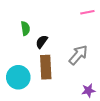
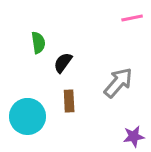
brown rectangle: (46, 67) -> (69, 101), size x0.6

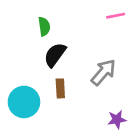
green semicircle: (38, 43) -> (44, 26), moved
black semicircle: (63, 63) -> (55, 55), size x1.4

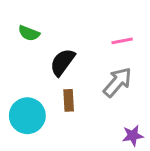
pink line: (116, 16) -> (122, 41), moved
green semicircle: (44, 26) -> (29, 33), moved, turned 120

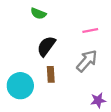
green semicircle: (29, 33) -> (38, 13), moved

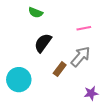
brown rectangle: (51, 74) -> (60, 69), moved, turned 40

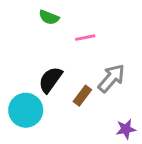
pink line: (84, 28) -> (85, 38), moved
black semicircle: (43, 43) -> (50, 80), moved

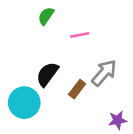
green semicircle: (49, 17) -> (46, 16), turned 102

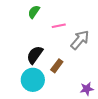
gray arrow: (104, 73) -> (80, 40), moved
cyan circle: (24, 103) -> (33, 80), moved

